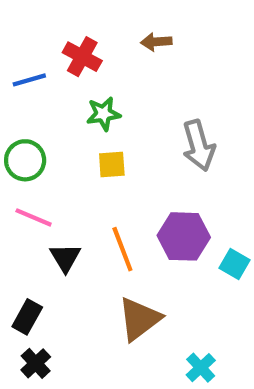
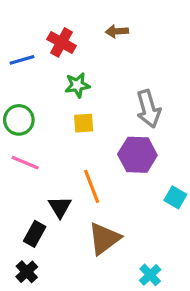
purple hexagon: (184, 236) -> (137, 155), moved
black triangle: (65, 258) -> (60, 207), moved
black rectangle: (27, 317) -> (35, 234), moved

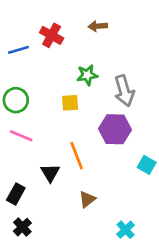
green star: (77, 85) -> (87, 75), moved
black rectangle: (35, 234) -> (16, 194), moved
brown triangle: (104, 239) -> (87, 199), size x0.6

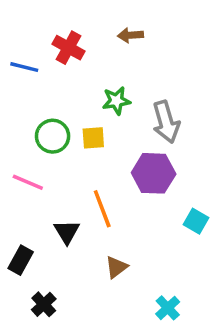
blue line: (18, 50) -> (24, 67), turned 30
green circle: (16, 100) -> (53, 136), moved
black cross: (22, 227) -> (44, 304), moved

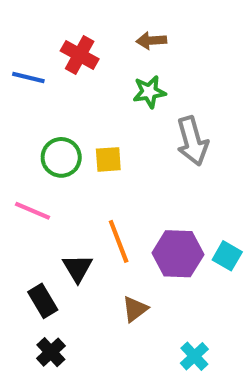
green star: (116, 101) -> (149, 92), moved
purple hexagon: (154, 173) -> (178, 254), moved
black rectangle: (21, 260) -> (43, 301), moved, turned -60

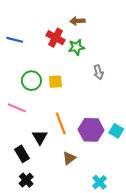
red cross: (80, 55) -> (55, 38), moved
gray arrow: (192, 141) -> (98, 72), size x0.6

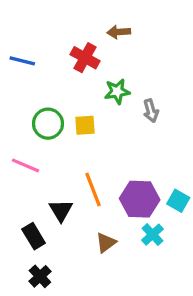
green star: (76, 47) -> (117, 91), moved
cyan cross: (99, 182) -> (152, 235), moved

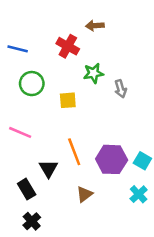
green circle: (48, 124) -> (32, 84), moved
cyan cross: (152, 235) -> (139, 194), moved

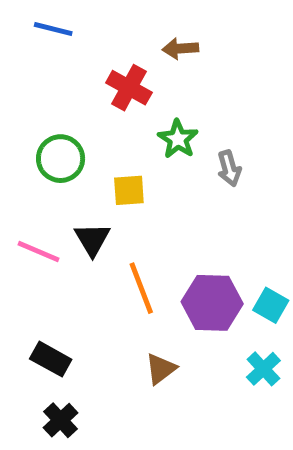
blue line: (18, 49) -> (53, 29), moved
green star: (94, 73) -> (178, 139), turned -30
black triangle: (48, 168) -> (92, 239), moved
black rectangle: (27, 189) -> (51, 359), turned -30

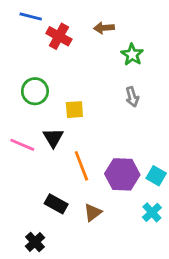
red cross: (129, 88) -> (59, 36), moved
green star: (178, 139) -> (132, 55), moved
black rectangle: (51, 359) -> (56, 204), moved

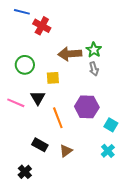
brown arrow: (104, 28) -> (70, 54), moved, size x1.6
green star: (132, 55) -> (94, 50), moved
purple hexagon: (122, 174) -> (87, 107), moved

